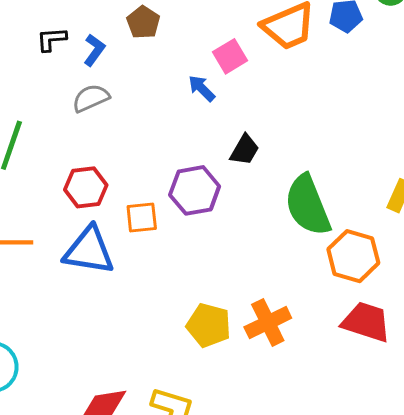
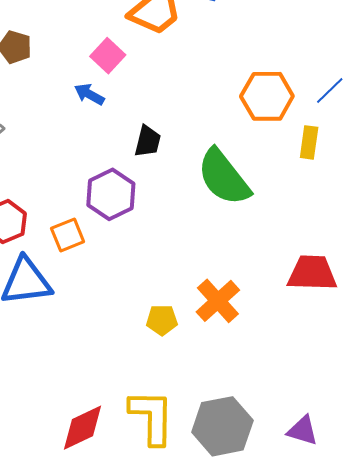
orange hexagon: (353, 256) -> (267, 96), moved
yellow pentagon: (209, 325) -> (162, 320), size x0.7

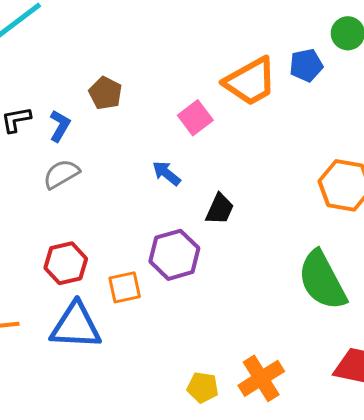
blue arrow: (89, 94) -> (166, 173), moved
green semicircle: (224, 177) -> (322, 280), moved

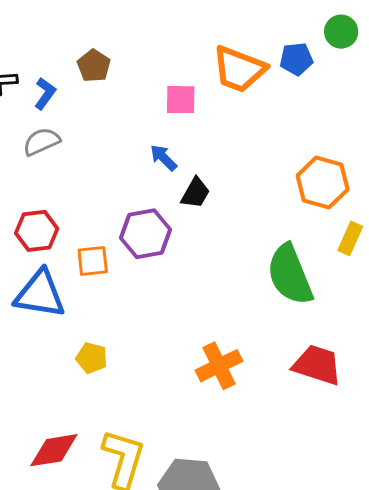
orange trapezoid: (250, 81) -> (239, 69), turned 44
pink square: (195, 118) -> (181, 100), turned 32
blue arrow: (166, 173) -> (163, 158), moved
yellow pentagon: (203, 387) -> (92, 358), moved

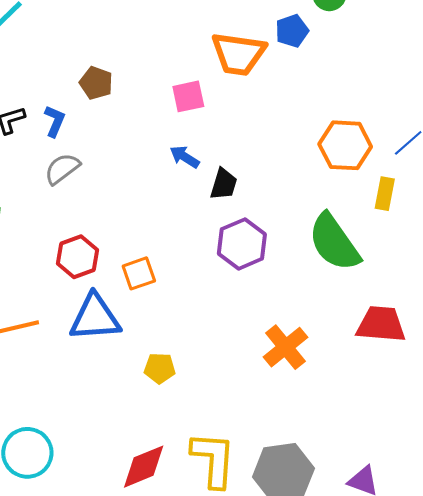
purple hexagon: (145, 234) -> (242, 244), moved

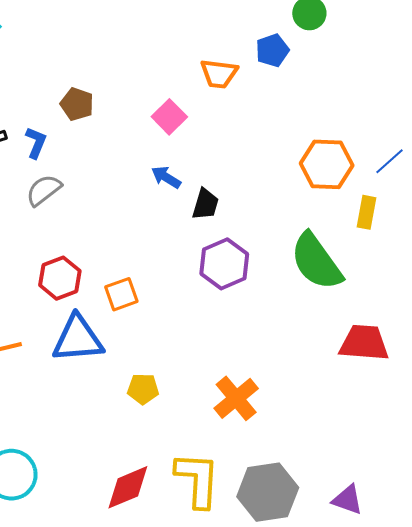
orange trapezoid: (238, 54) -> (219, 74), size x0.7
pink square: (188, 96) -> (169, 117), turned -32
orange cross: (285, 347) -> (236, 398), moved

